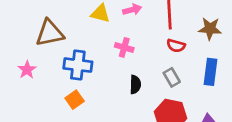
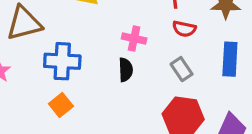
pink cross: (124, 47) -> (134, 39), moved
black semicircle: (135, 85) -> (126, 70), moved

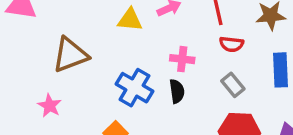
blue cross: (62, 61) -> (135, 88), moved, turned 33

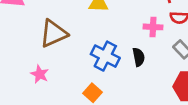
pink cross: (182, 59) -> (153, 27), moved

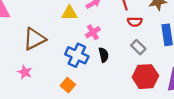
pink cross: (153, 27) -> (93, 32), moved, turned -32

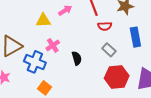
pink cross: (93, 32) -> (53, 45), moved
blue cross: (77, 55) -> (35, 62), moved

